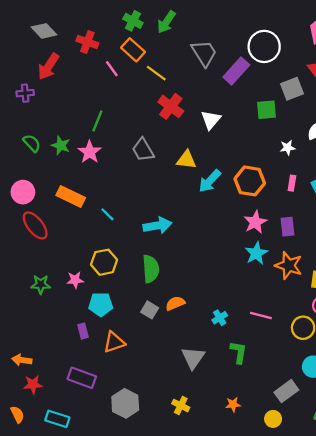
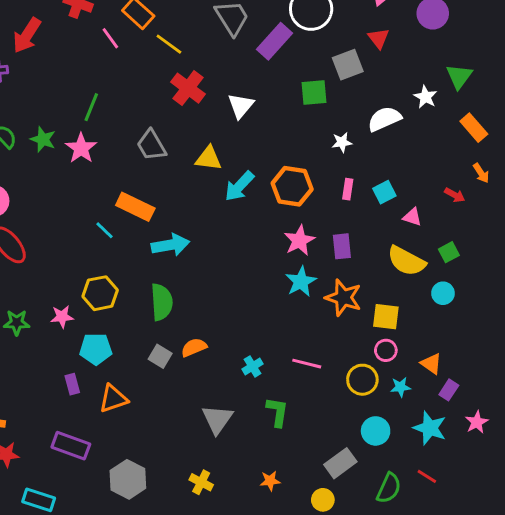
orange rectangle: (71, 197) -> (135, 207), moved

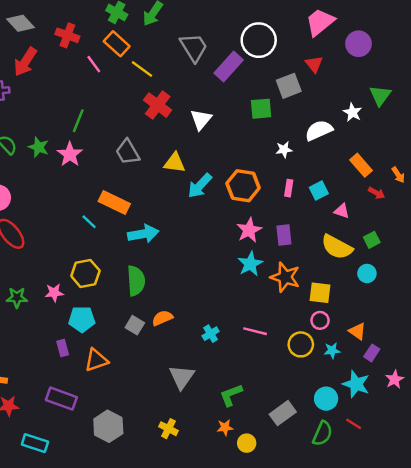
orange rectangle: (474, 128) -> (361, 165), moved
green L-shape: (277, 412) -> (231, 395), moved, turned -120
cyan circle: (376, 431) -> (326, 399), moved
yellow circle: (323, 500) -> (247, 443), moved

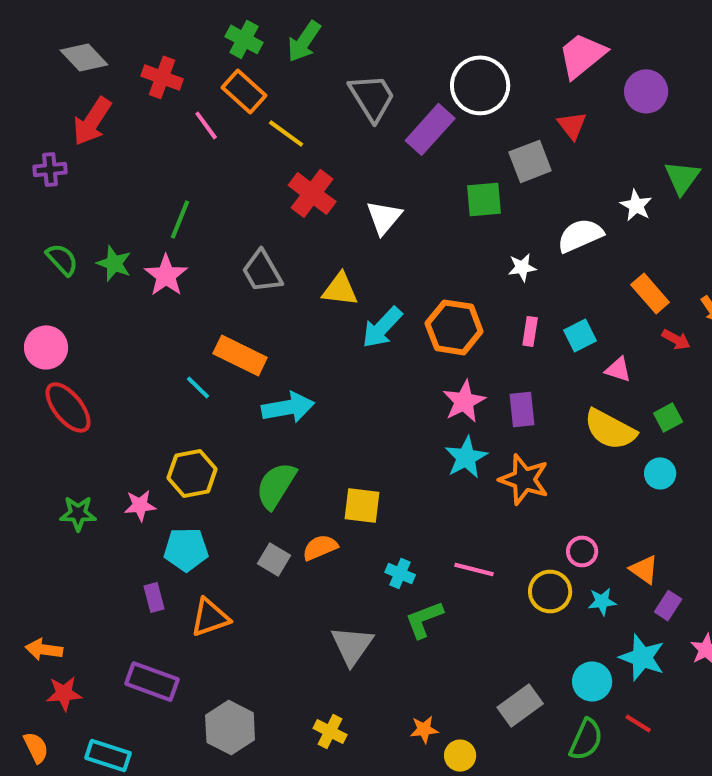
green semicircle: (136, 281) -> (276, 485), turned -144
yellow square: (320, 293) -> (362, 505), moved
cyan cross: (211, 334) -> (400, 573), turned -35
green L-shape: (231, 395) -> (424, 620), moved

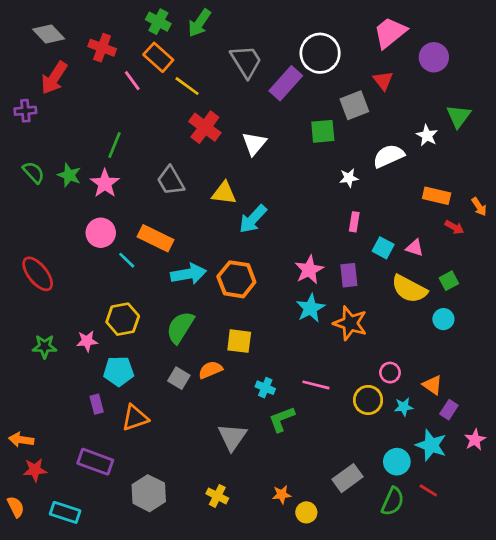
orange rectangle: (650, 293) -> (437, 196), turned -36
orange hexagon: (454, 327) -> (236, 279), moved
cyan square: (580, 335) -> (383, 248), moved, turned -35
pink circle: (46, 347) -> (101, 233), moved

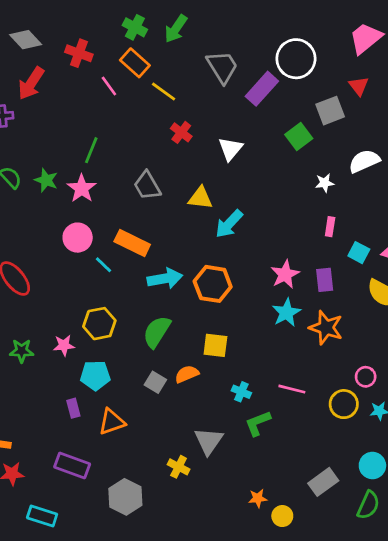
red cross: (205, 127) -> (181, 132), size x0.7
green square: (323, 131) -> (299, 137), turned -32
yellow cross: (217, 496) -> (179, 467), moved

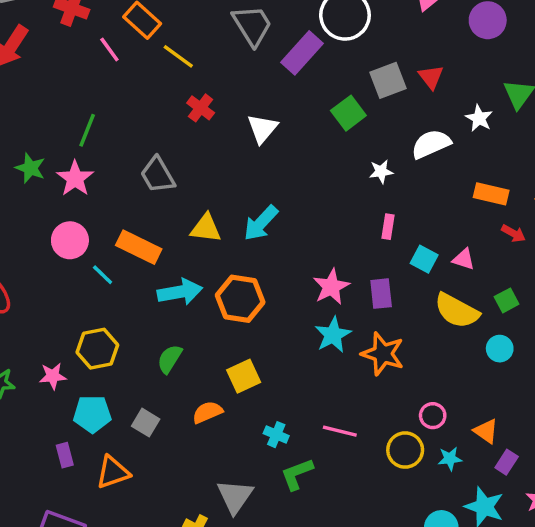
red triangle: (359, 86) -> (431, 77), moved
yellow triangle: (200, 198) -> (206, 228), moved
green semicircle: (157, 332) -> (170, 359), size x0.7
yellow square: (215, 345) -> (244, 376), turned -32
gray square: (155, 382) -> (146, 423), moved

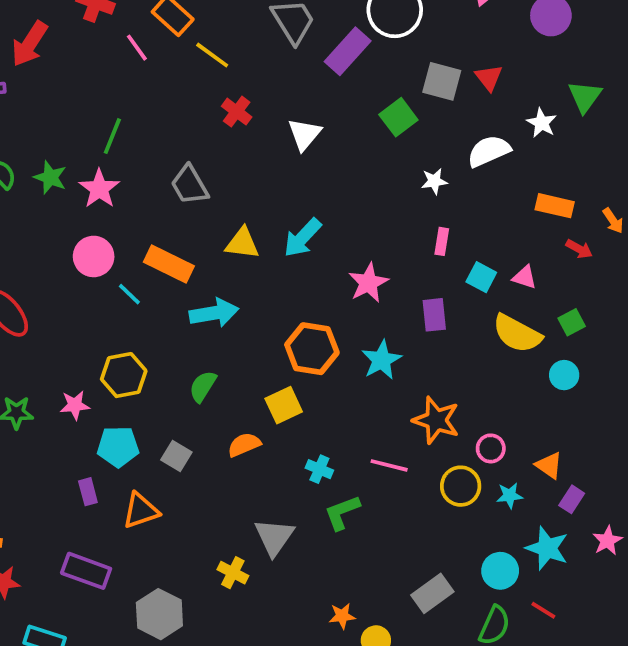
gray square: (388, 80) -> (442, 81), turned 36
pink star: (331, 287) -> (368, 283), moved
orange hexagon: (240, 299) -> (312, 349), moved
orange star: (383, 354) -> (436, 420), moved

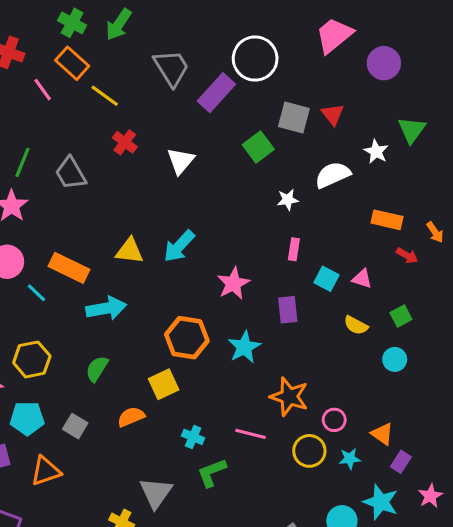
gray trapezoid: (190, 185) -> (71, 173), moved
yellow semicircle: (517, 334) -> (356, 325), size x0.6

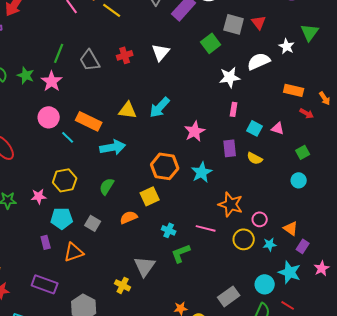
red cross: (125, 142) -> (125, 55), moved, turned 35
white star: (288, 200) -> (230, 77), size x1.5
yellow semicircle: (356, 325) -> (255, 158), moved

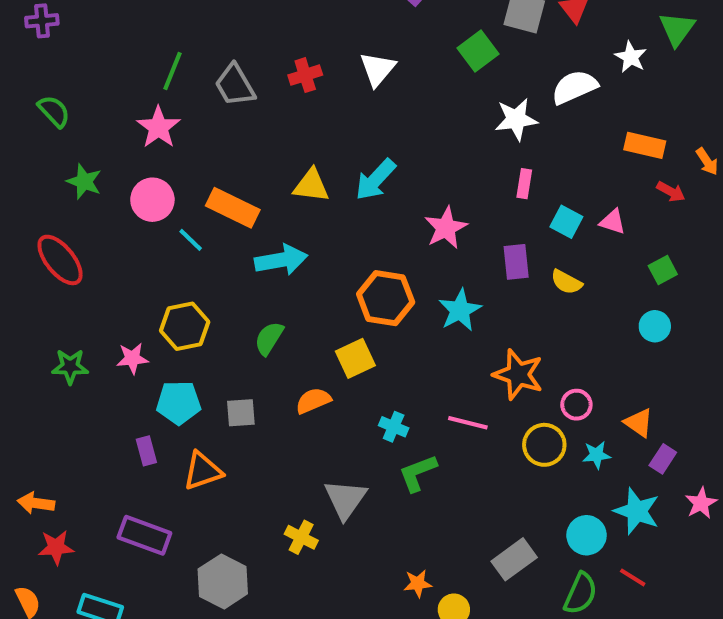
green star: (26, 75) -> (84, 182), moved
gray square: (93, 223) -> (241, 413), turned -35

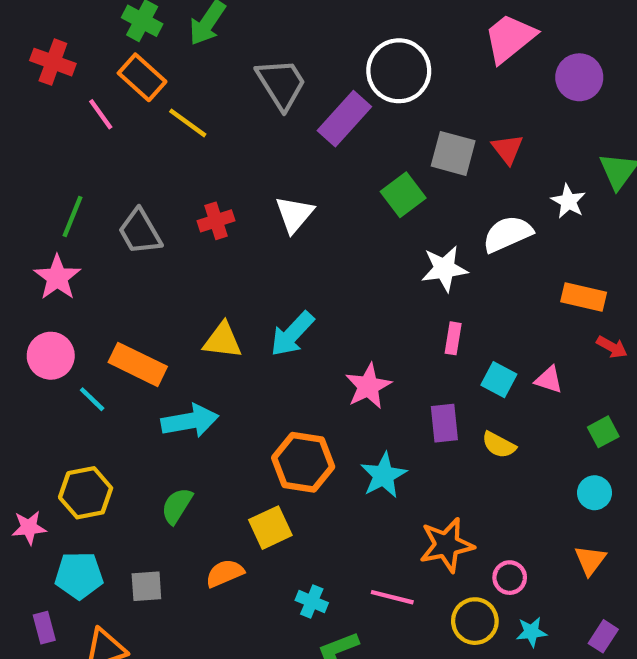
orange star: (518, 374) -> (447, 545), turned -30
orange triangle: (639, 423) -> (590, 560), moved, turned 32

